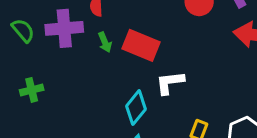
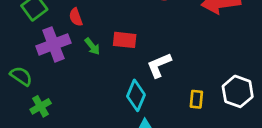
green semicircle: (23, 30) -> (21, 76), moved
red rectangle: (141, 45) -> (125, 40), size x0.7

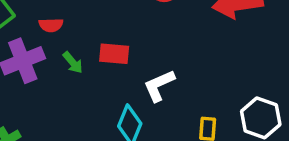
red semicircle: (76, 17) -> (51, 25), turned -72

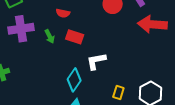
red semicircle: (51, 25) -> (63, 13), moved

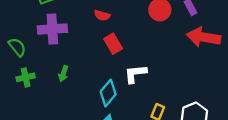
green arrow: (50, 36) -> (63, 74), moved, turned 40
red rectangle: (75, 37) -> (113, 44), turned 36

